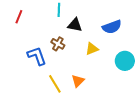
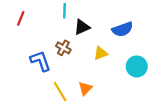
black triangle: (75, 25) -> (82, 27), turned -35

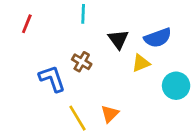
black triangle: (82, 27) -> (118, 39), moved, turned -42
yellow triangle: (101, 53) -> (141, 63), moved

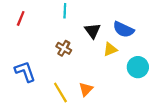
blue semicircle: (158, 38) -> (123, 30), turned 45
blue L-shape: (52, 79) -> (25, 72), moved

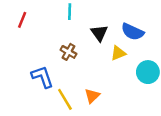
blue L-shape: (25, 72) -> (42, 77), moved

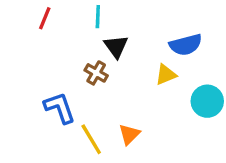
red line: (22, 20) -> (45, 18), moved
blue semicircle: (132, 32) -> (186, 45), turned -40
black triangle: (99, 33) -> (116, 46), moved

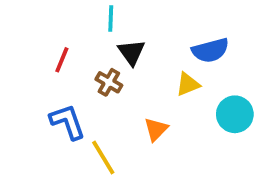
red line: (45, 18) -> (62, 60), moved
orange triangle: (129, 134) -> (156, 129), moved

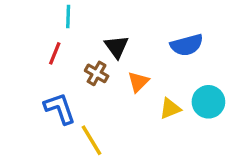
cyan line: (111, 18) -> (68, 17), moved
yellow triangle: (188, 84) -> (170, 108), moved
orange triangle: (156, 129) -> (138, 82), moved

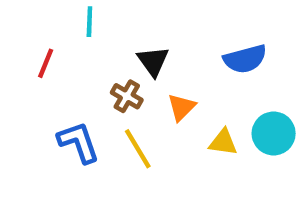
red line: (55, 53) -> (46, 63), moved
yellow triangle: (170, 108) -> (223, 142), turned 30
yellow line: (92, 140) -> (138, 149), moved

